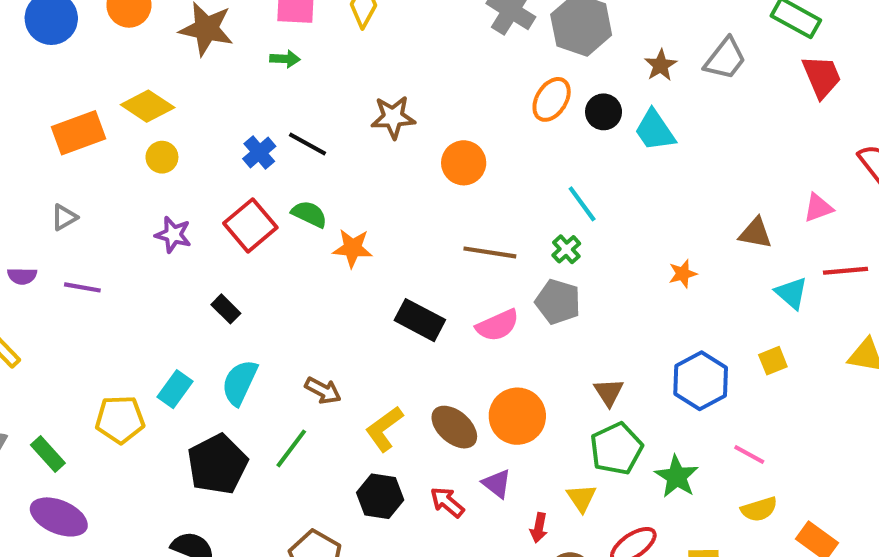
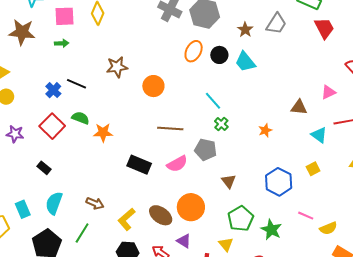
green cross: (566, 249) -> (221, 124), moved
cyan rectangle: (175, 389) -> (23, 209), turned -54
brown triangle: (609, 392) -> (229, 181), moved
yellow semicircle: (759, 509) -> (328, 228), moved

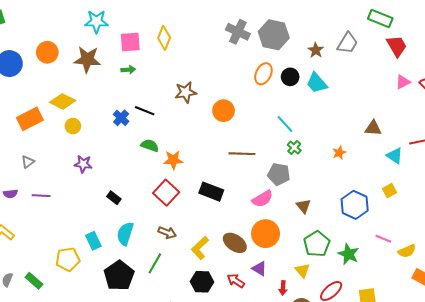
pink triangle: (328, 92) -> (403, 82), moved
red square: (52, 126) -> (166, 193), moved
pink semicircle: (177, 164) -> (262, 199), moved

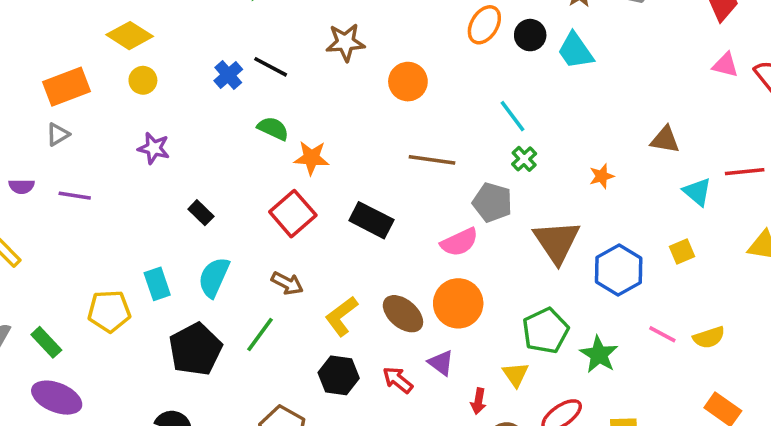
pink triangle: (403, 82) -> (725, 65), turned 35
orange rectangle: (30, 119) -> (66, 87), moved
brown triangle: (303, 206) -> (557, 242), moved, size x1.8
yellow semicircle: (407, 251) -> (709, 337), moved

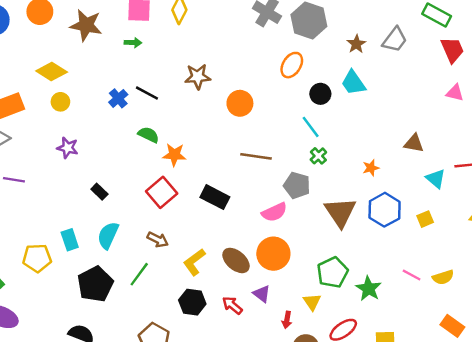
black circle: (530, 35) -> (320, 94), moved
blue hexagon: (619, 270) -> (385, 210), moved

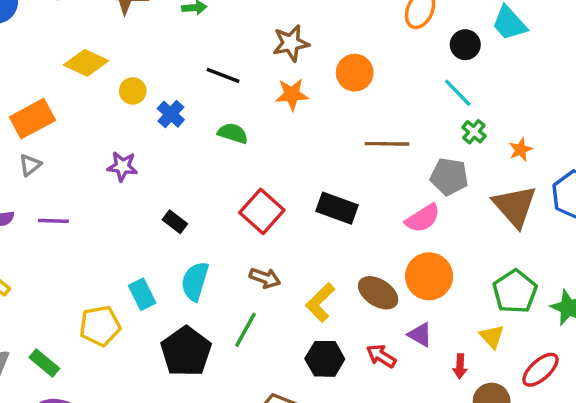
blue cross: (118, 98) -> (171, 114), moved
yellow circle: (60, 102) -> (133, 91), moved
orange star: (174, 155) -> (292, 94), moved
orange star: (371, 168) -> (520, 150), moved

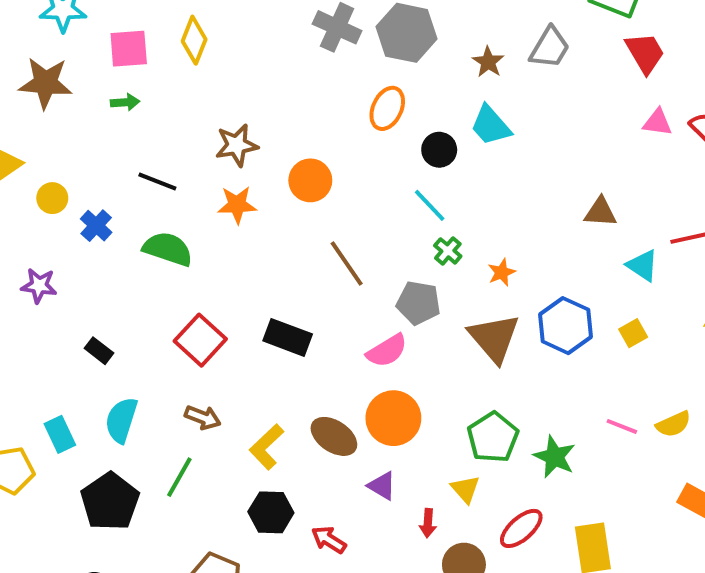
green semicircle: (233, 133) -> (168, 249), size x1.4
brown line: (387, 144) -> (347, 264), turned 54
red arrow: (381, 356) -> (329, 540), moved

